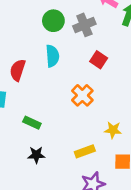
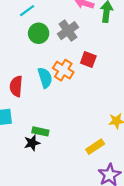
cyan semicircle: (52, 56) -> (45, 78), moved
orange cross: (82, 95) -> (63, 70), moved
black star: (36, 155) -> (32, 143), moved

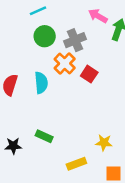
orange cross: (63, 70) -> (65, 63), moved
green rectangle: (40, 131) -> (44, 136), moved

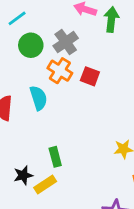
green rectangle: (44, 136) -> (55, 157), turned 63
yellow rectangle: (76, 164) -> (45, 185), moved

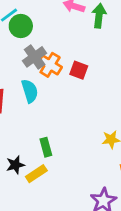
gray cross: (66, 42) -> (35, 57), moved
green circle: (31, 45) -> (21, 26), moved

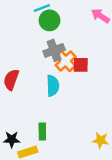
red square: (79, 70) -> (81, 65), moved, turned -35
cyan semicircle: (30, 91) -> (53, 86), moved

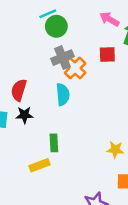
red square: (81, 65) -> (107, 55), moved
black star: (12, 139) -> (24, 115), moved

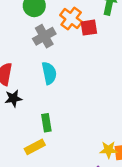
orange cross: (75, 68) -> (71, 19), moved
yellow star: (115, 150) -> (109, 150), moved

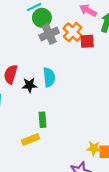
gray cross: (44, 36) -> (49, 34), moved
black star: (13, 98) -> (29, 85), moved

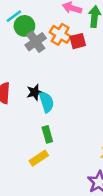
cyan semicircle: (49, 77) -> (47, 102), moved
black star: (29, 85) -> (35, 92), moved

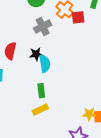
gray cross: (36, 42) -> (43, 27), moved
yellow rectangle: (39, 158) -> (40, 110), moved

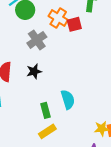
cyan semicircle: (45, 64) -> (68, 99), moved

